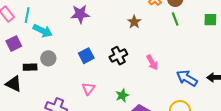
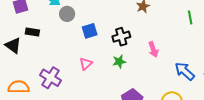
green line: (175, 19) -> (190, 17), moved
gray circle: (48, 58) -> (67, 14), moved
green star: (122, 95) -> (119, 62), moved

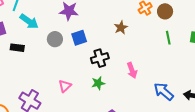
gray circle: (67, 14) -> (55, 39), moved
blue square: (90, 31) -> (79, 38), moved
black rectangle: (32, 32) -> (17, 48), moved

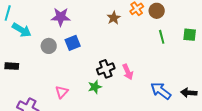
brown star: (121, 28) -> (114, 18), moved
black rectangle: (17, 48) -> (12, 66), moved
black cross: (100, 58) -> (106, 69), moved

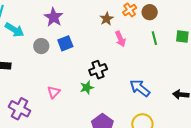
purple star: (61, 17) -> (54, 17), turned 30
pink arrow: (128, 72) -> (120, 39), moved
blue arrow: (161, 91) -> (140, 88), moved

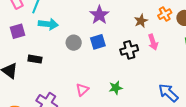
purple star: (54, 17) -> (99, 15), moved
cyan arrow: (14, 30) -> (48, 24), turned -30
black cross: (98, 70) -> (129, 50), moved

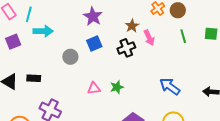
brown star: (141, 21) -> (132, 26), moved
gray circle: (74, 43) -> (70, 57), moved
black rectangle: (35, 59) -> (34, 78), moved
pink triangle: (82, 90) -> (94, 88), moved, turned 40

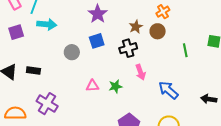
brown circle: (178, 10) -> (158, 31), moved
green line: (183, 36) -> (185, 50), moved
pink arrow: (149, 38) -> (141, 72), moved

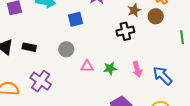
blue square: (97, 41) -> (75, 19), moved
gray circle: (72, 52) -> (66, 49), moved
pink arrow: (141, 72) -> (137, 69), moved

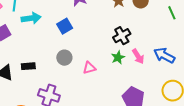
black cross: (125, 31) -> (122, 36), moved
green star: (110, 68) -> (118, 57), moved

